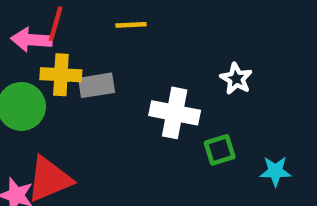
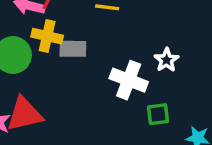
white star: (236, 79) -> (167, 60), moved

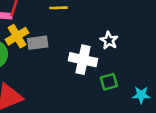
yellow cross: (47, 36) -> (17, 36), turned -35

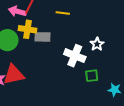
yellow cross: (17, 36) -> (27, 29), turned 30

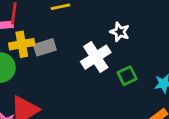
white cross: (75, 56) -> (96, 57), turned -35

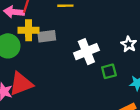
white star: (120, 32) -> (129, 44), moved

